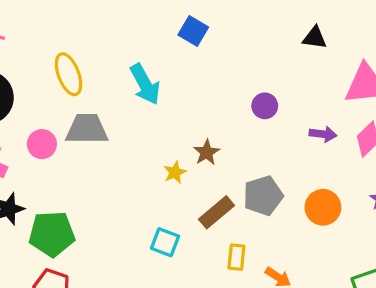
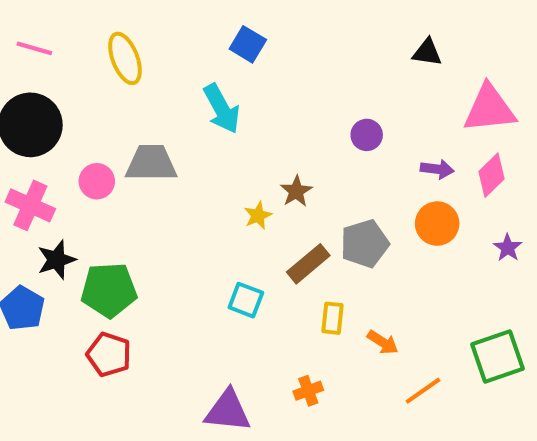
blue square: (193, 31) -> (248, 44), moved
yellow ellipse: (69, 74) -> (125, 58), moved
orange circle: (323, 207) -> (437, 224), moved

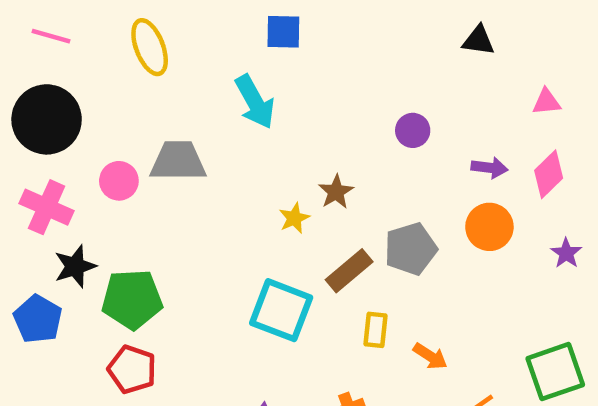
blue square: (248, 44) -> (283, 32), turned -30
pink triangle: (489, 109) -> (546, 102), size x0.5
cyan square: (246, 300) -> (281, 310), size x1.6

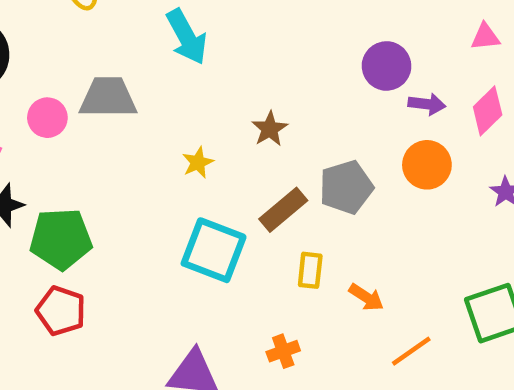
purple circle: (413, 130) -> (387, 66), moved, size x1.4
yellow star: (294, 218) -> (198, 163), moved

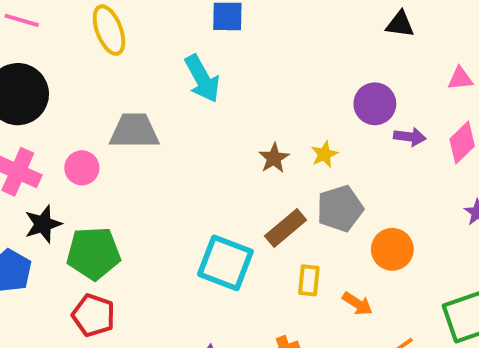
pink circle: (47, 118) -> (82, 168), moved
yellow star: (198, 163) -> (324, 154), moved
orange circle: (427, 165) -> (392, 249), moved

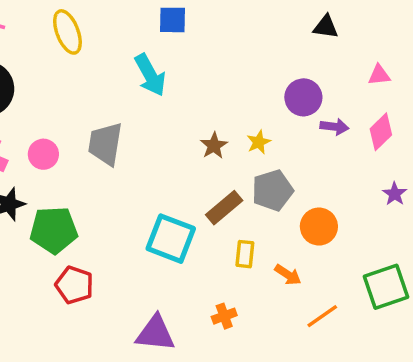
gray trapezoid: (134, 131) -> (105, 144), moved, turned -81
red pentagon: (93, 315) -> (74, 285), moved

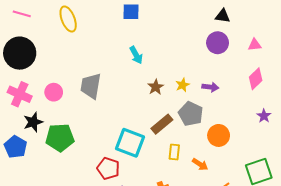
cyan arrow: (150, 75) -> (136, 55), moved, size x0.7
purple circle: (303, 97) -> (218, 43), moved
purple arrow: (334, 127) -> (210, 87), moved
gray pentagon: (272, 190) -> (191, 114), turned -30
red pentagon: (74, 285) -> (108, 168), moved

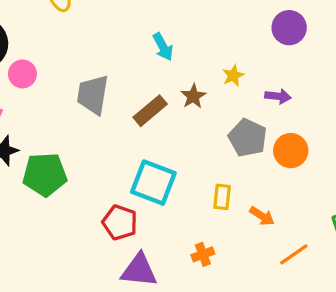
yellow star: (182, 85) -> (233, 76), moved
pink circle: (54, 92) -> (22, 74), moved
brown rectangle: (162, 124) -> (150, 111), moved
orange circle: (219, 135) -> (291, 151), moved

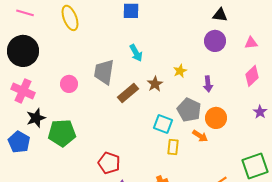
pink circle: (22, 74) -> (69, 84), moved
gray trapezoid: (93, 95) -> (104, 72), moved
purple arrow: (278, 96) -> (208, 84), turned 77
cyan square: (153, 183) -> (163, 124), moved, size x0.7
orange arrow: (262, 216) -> (200, 136), moved

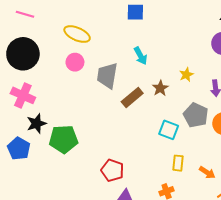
yellow ellipse: (70, 18) -> (77, 34), moved, turned -45
pink circle: (69, 84) -> (75, 62), moved
orange arrow: (200, 136) -> (207, 172), moved
yellow rectangle: (173, 147) -> (178, 163), moved

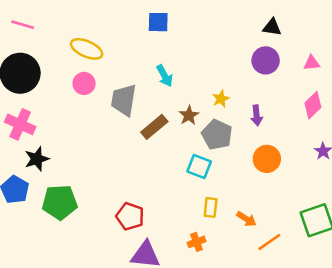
gray pentagon: (196, 115) -> (217, 135), moved
green pentagon: (64, 139) -> (60, 202), moved

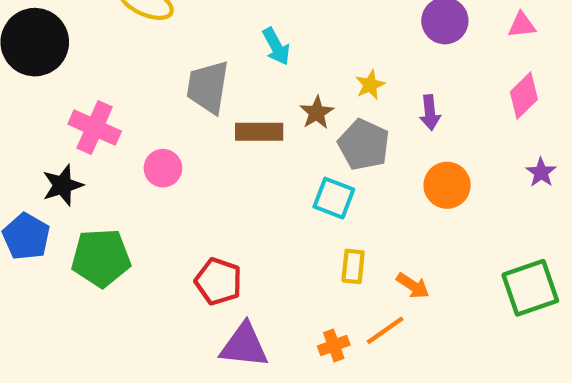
pink circle: (84, 83) -> (163, 168), moved
pink cross: (20, 124) -> (95, 128), moved
brown rectangle: (154, 127) -> (259, 132), turned 40
orange cross: (197, 242) -> (334, 345), moved
orange line: (269, 242) -> (385, 330), moved

